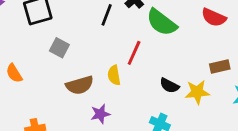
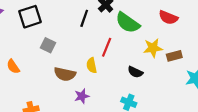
brown semicircle: (80, 85) -> (65, 74), turned 30
yellow star: (197, 92) -> (153, 48), moved

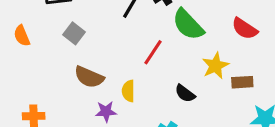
yellow star: (153, 48) -> (215, 66), turned -30
yellow semicircle: (92, 65) -> (128, 91), moved
orange semicircle: (13, 66) -> (22, 36), moved

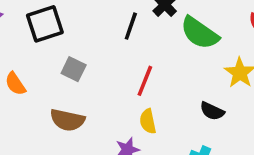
red line: (153, 52) -> (145, 81), moved
brown semicircle: (89, 77) -> (67, 120), moved

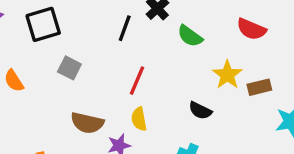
green semicircle: (200, 33) -> (190, 36), size x0.7
brown semicircle: (67, 120) -> (87, 123), moved

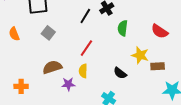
green semicircle: (190, 36) -> (123, 28), turned 49
yellow star: (227, 75) -> (140, 55), turned -30
brown semicircle: (87, 123) -> (52, 67), turned 138

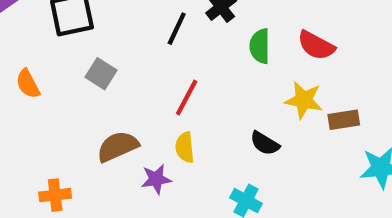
red semicircle: (160, 31) -> (316, 45), moved

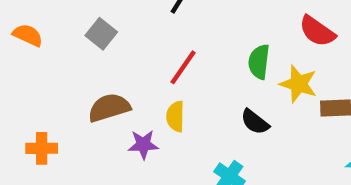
green semicircle: (260, 46) -> (259, 62), moved
orange semicircle: (28, 84) -> (28, 35), turned 136

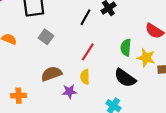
black semicircle: (255, 122) -> (125, 78), size x1.5

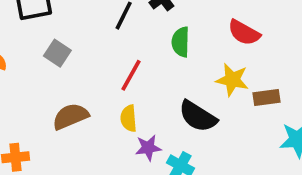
green semicircle: (126, 48) -> (181, 42), moved
purple star: (69, 92) -> (148, 148), moved

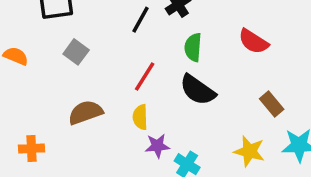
yellow star: (232, 80) -> (249, 151), moved
brown rectangle: (266, 97) -> (272, 104), turned 55
black semicircle: (198, 116) -> (198, 90), moved

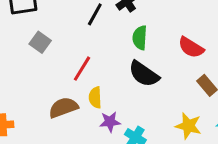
red semicircle: (253, 42) -> (191, 47), moved
red line: (145, 76) -> (82, 69), moved
brown semicircle: (85, 112) -> (63, 108), moved

